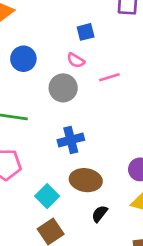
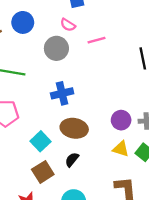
black semicircle: (100, 214) -> (72, 160), moved

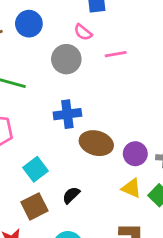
brown ellipse: (74, 128) -> (96, 143), moved

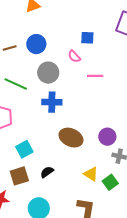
gray circle: (66, 59) -> (48, 73), moved
blue cross: (67, 114) -> (52, 102), moved
purple circle: (135, 154) -> (107, 137), moved

